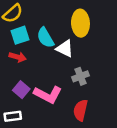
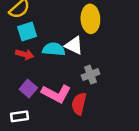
cyan semicircle: (45, 38) -> (54, 49), moved, turned 125
red semicircle: (80, 110) -> (79, 104), moved

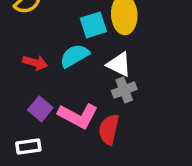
cyan square: (27, 32) -> (93, 25), moved
white triangle: (74, 45) -> (119, 64), moved
cyan semicircle: (54, 49) -> (75, 56), turned -35

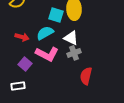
cyan square: (93, 25) -> (56, 15), turned 35
pink L-shape: (78, 116) -> (47, 54), moved
red semicircle: (109, 129) -> (86, 76), moved

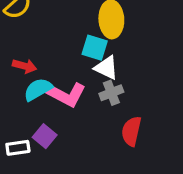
cyan square: (56, 15) -> (95, 48), moved
cyan semicircle: (45, 33) -> (38, 89), moved
purple square: (25, 64) -> (45, 136), moved

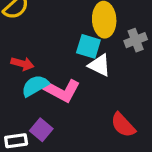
gray cross: (111, 93) -> (136, 40), moved
red semicircle: (131, 131) -> (123, 125), turned -56

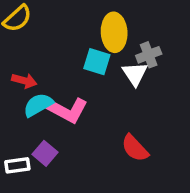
white triangle: (99, 65) -> (135, 74), moved, turned 30

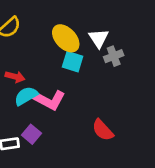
yellow ellipse: (114, 32) -> (66, 38), moved, turned -40
white triangle: (135, 74) -> (99, 38), moved

